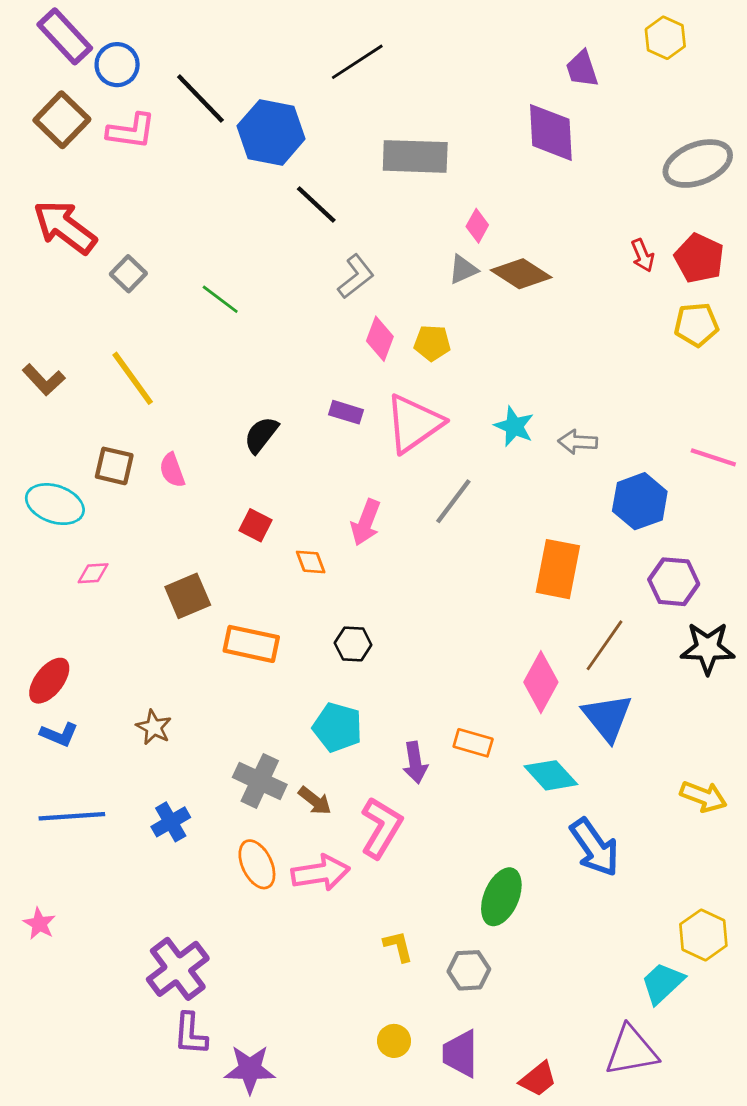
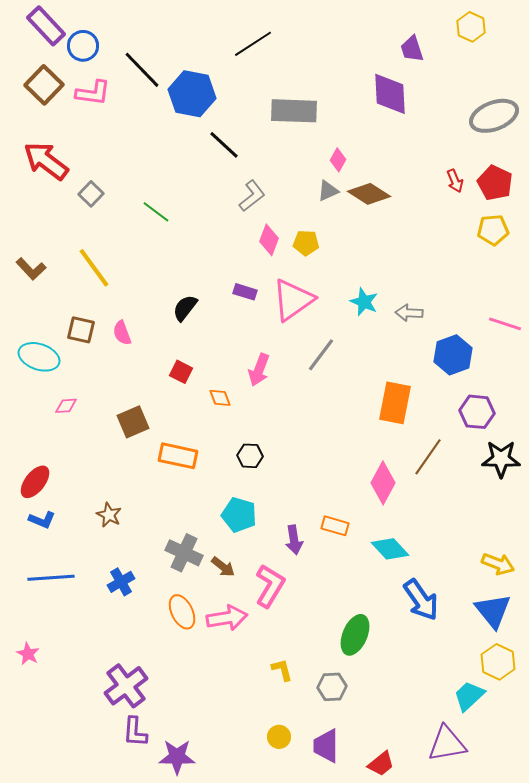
blue triangle: (607, 717) -> (493, 611), moved

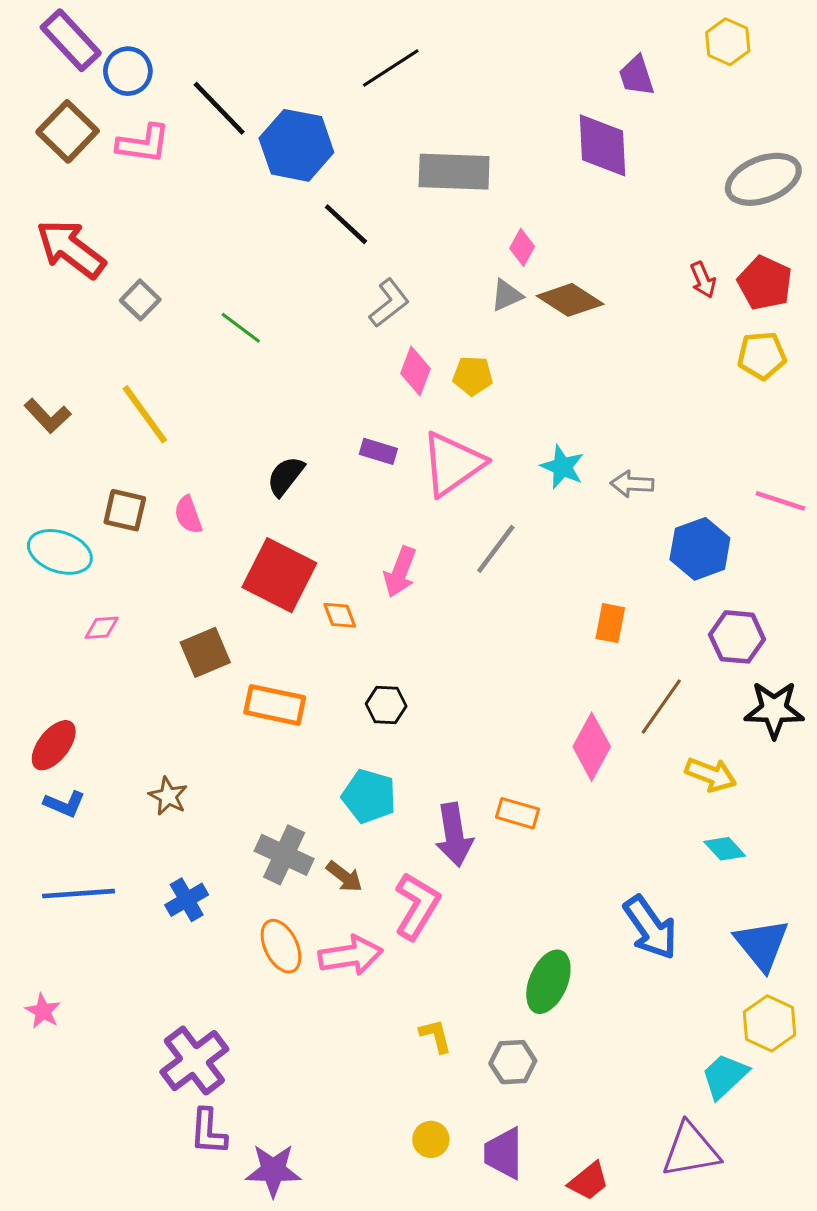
red square: (181, 372) -> (279, 575), size x2.0
orange rectangle: (395, 403) -> (610, 623), size x0.6
purple arrow: (294, 540) -> (454, 835), size x1.4
cyan diamond: (390, 549) -> (725, 849), moved, size x0.7
yellow arrow: (498, 564) -> (711, 775), moved

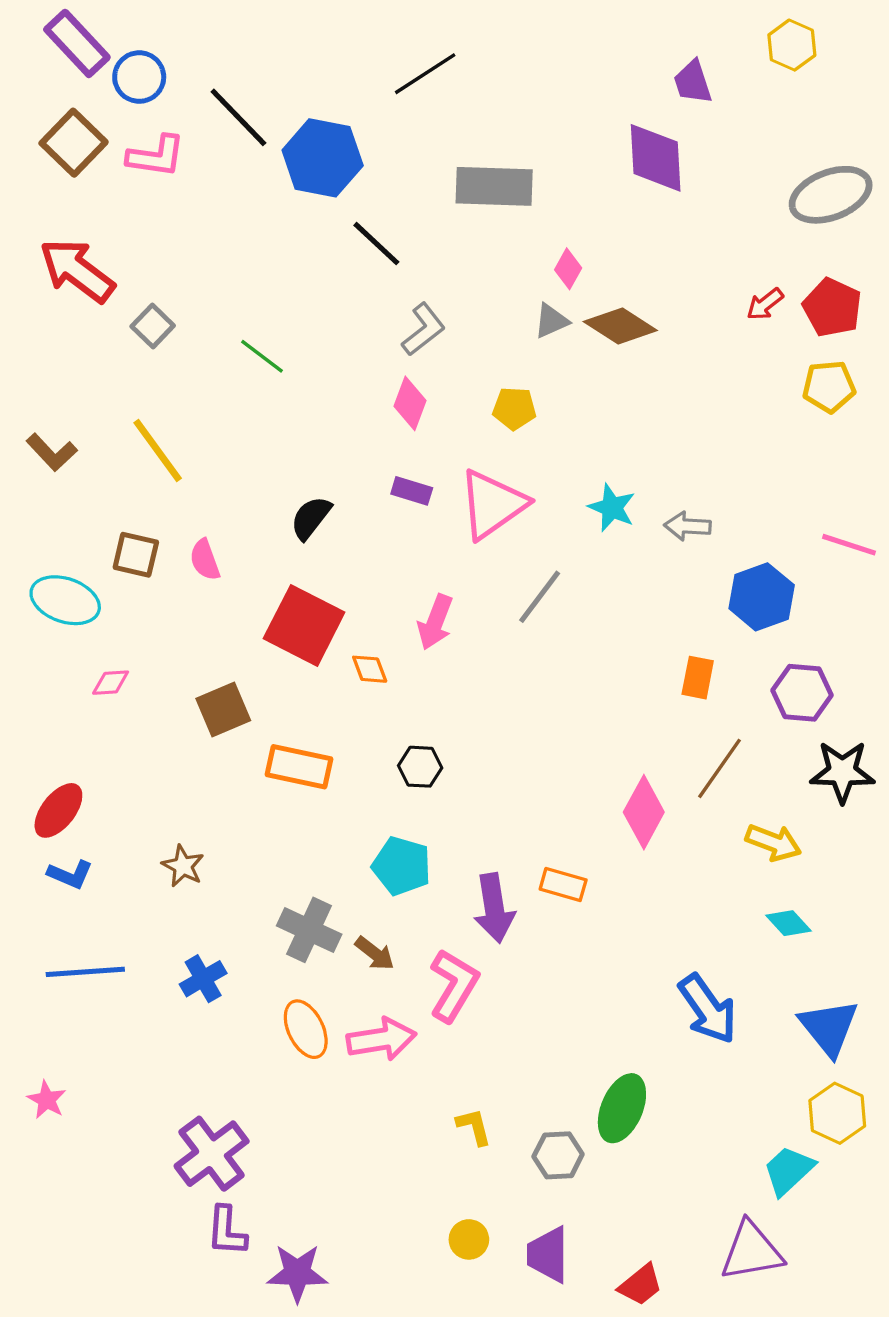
red arrow: (703, 280) -> (765, 304), turned 75
pink diamond: (415, 371) -> (410, 403), moved
orange rectangle: (610, 623) -> (698, 678), moved
green ellipse: (548, 982) -> (622, 1108), moved

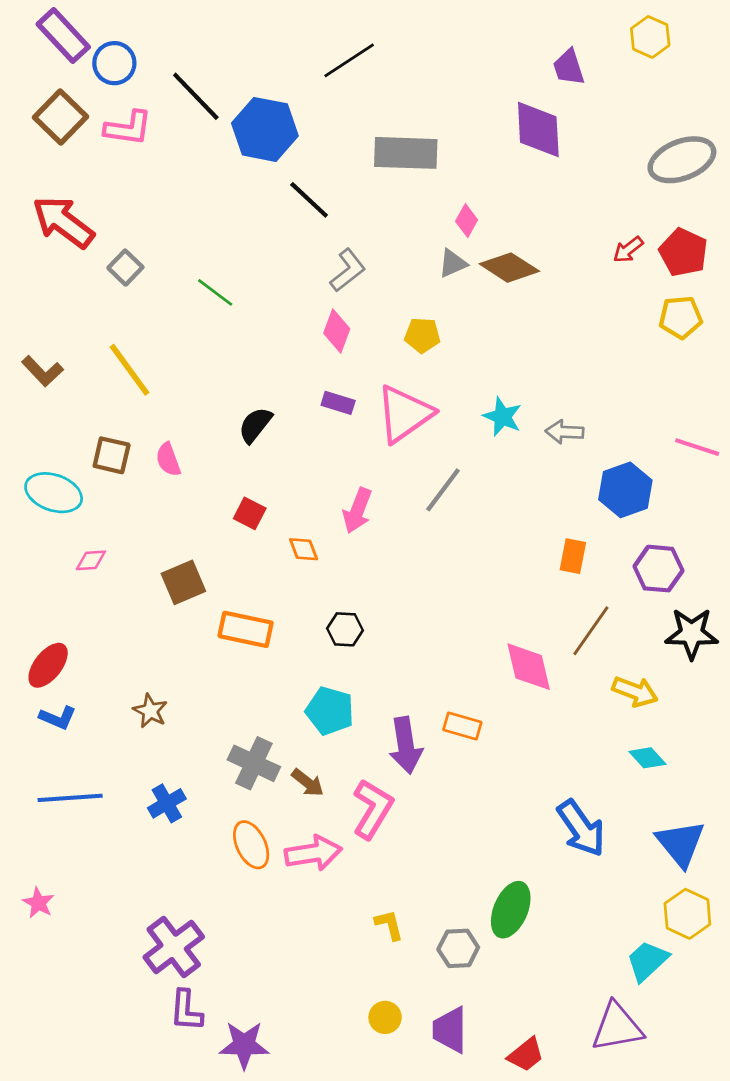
red square: (304, 625) -> (250, 513), size x0.5
pink diamond: (644, 812) -> (529, 667), turned -42

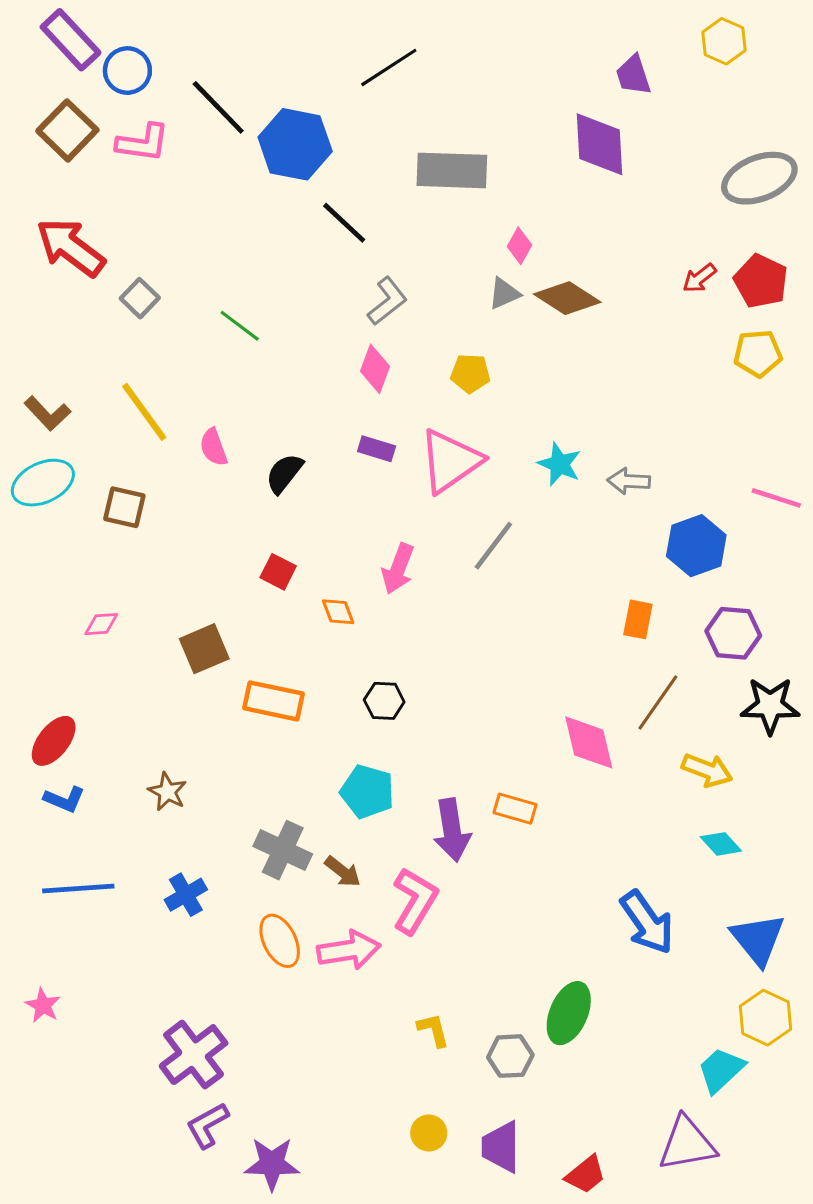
pink semicircle: (168, 459) -> (214, 447), moved
cyan ellipse: (54, 493) -> (43, 483), moved, turned -44
purple L-shape: (186, 1011) -> (207, 1125), turned 57

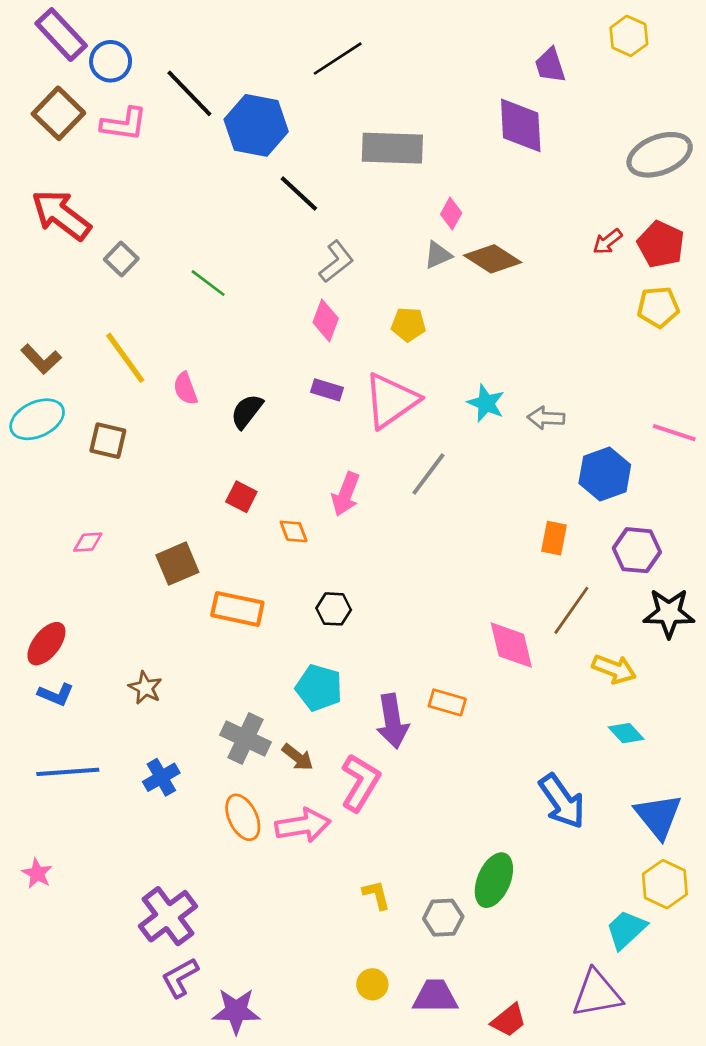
purple trapezoid: (501, 1147) -> (435, 996), turned 90

